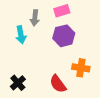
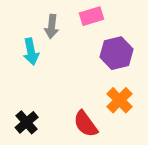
purple hexagon: (64, 36) -> (117, 53), moved
orange cross: (81, 68) -> (119, 100), turned 36

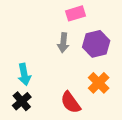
gray arrow: (52, 26) -> (63, 43), moved
cyan arrow: (31, 52) -> (24, 74), moved

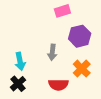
gray arrow: (63, 43) -> (52, 52), moved
red semicircle: (71, 102) -> (58, 85), turned -54

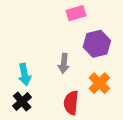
red semicircle: (58, 85) -> (71, 103), turned 96

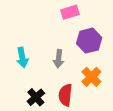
cyan arrow: (24, 74) -> (22, 58), moved
black cross: (22, 101) -> (36, 97), moved

